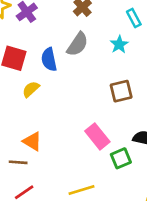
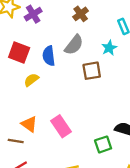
brown square: (121, 91) -> (92, 71), moved
pink rectangle: (97, 136) -> (61, 126), moved

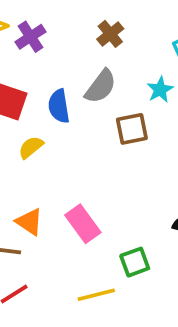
green square: (103, 144) -> (135, 262), moved

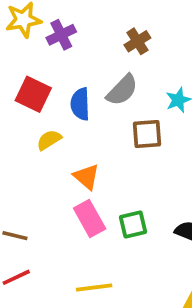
orange triangle: (29, 222) -> (87, 177), moved
green square: (135, 262) -> (133, 225), moved

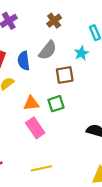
orange triangle: (87, 177) -> (31, 103), turned -42
green square: (133, 225) -> (56, 104), moved

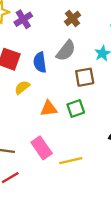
pink rectangle: (35, 128) -> (42, 148), moved
yellow line: (41, 168) -> (71, 161), moved

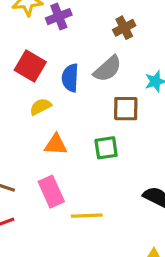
orange triangle: (49, 109) -> (56, 145), moved

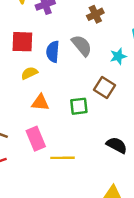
red square: (30, 66) -> (22, 42), turned -30
gray semicircle: (108, 69) -> (82, 46), turned -90
brown square: (126, 109) -> (104, 87), moved, turned 30

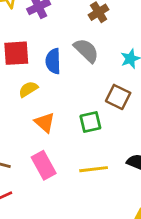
orange triangle: (40, 103) -> (45, 122), turned 42
yellow line: (63, 158) -> (94, 169), moved

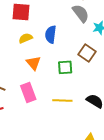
gray semicircle: (86, 50) -> (81, 13), moved
blue semicircle: (53, 61) -> (51, 34), moved

